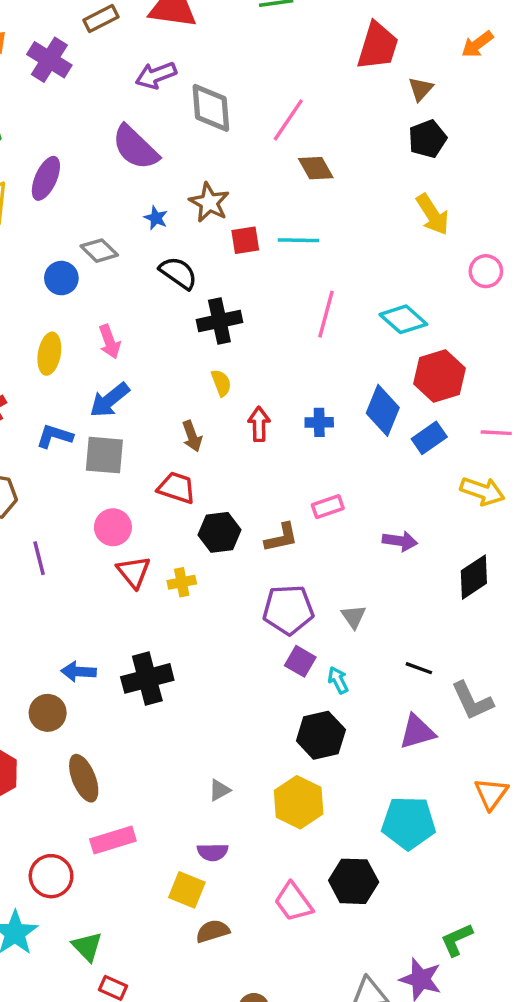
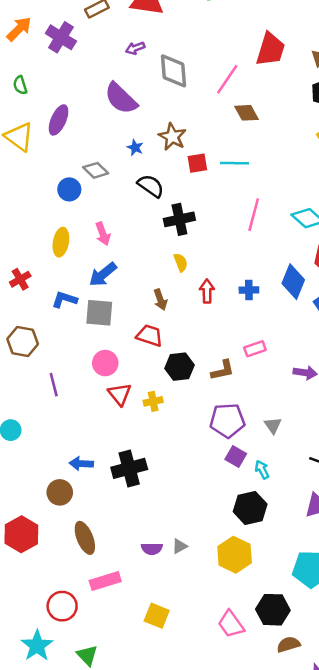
red trapezoid: (378, 46) -> (270, 49), moved
purple arrow: (156, 75) -> (135, 48), size x0.7
purple semicircle: (213, 852) -> (152, 549), moved
brown semicircle: (213, 931) -> (288, 644), moved

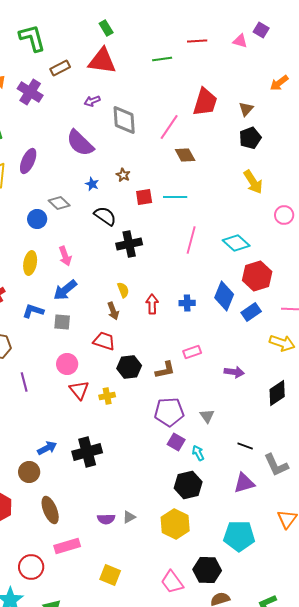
brown star: (172, 137) -> (123, 175), size x0.6
yellow semicircle: (181, 262) -> (123, 290), moved
gray square: (99, 313) -> (62, 322), size x0.7
blue arrow: (81, 464) -> (47, 448), turned 150

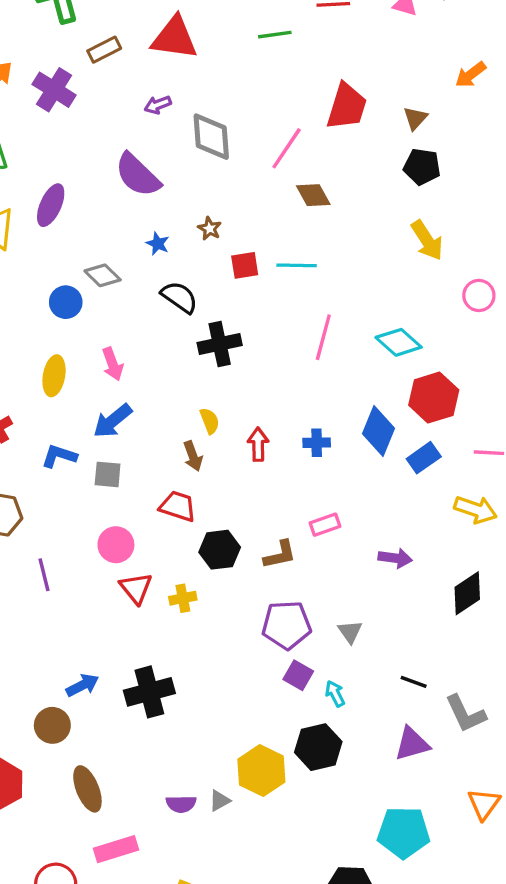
black pentagon: (250, 138) -> (422, 167), turned 30
yellow hexagon: (175, 524) -> (261, 771), moved

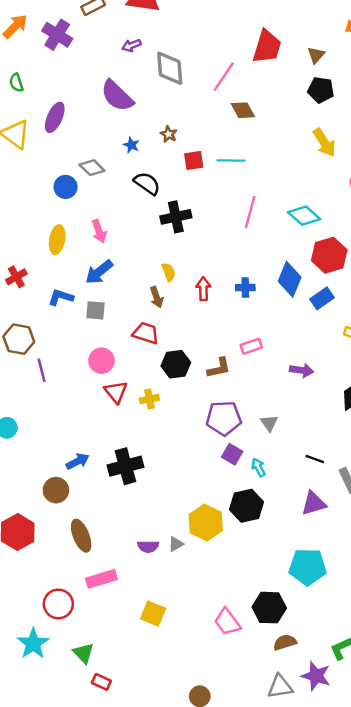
purple line: (44, 575) -> (42, 370), moved

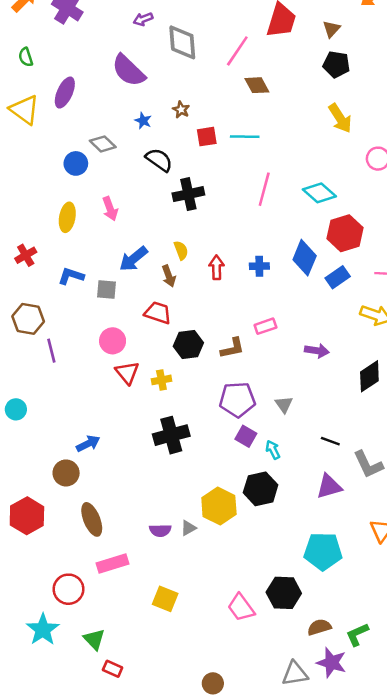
blue arrow: (99, 272) -> (133, 259), moved
black cross: (125, 466) -> (171, 435), moved
brown semicircle: (285, 642) -> (319, 627), moved

